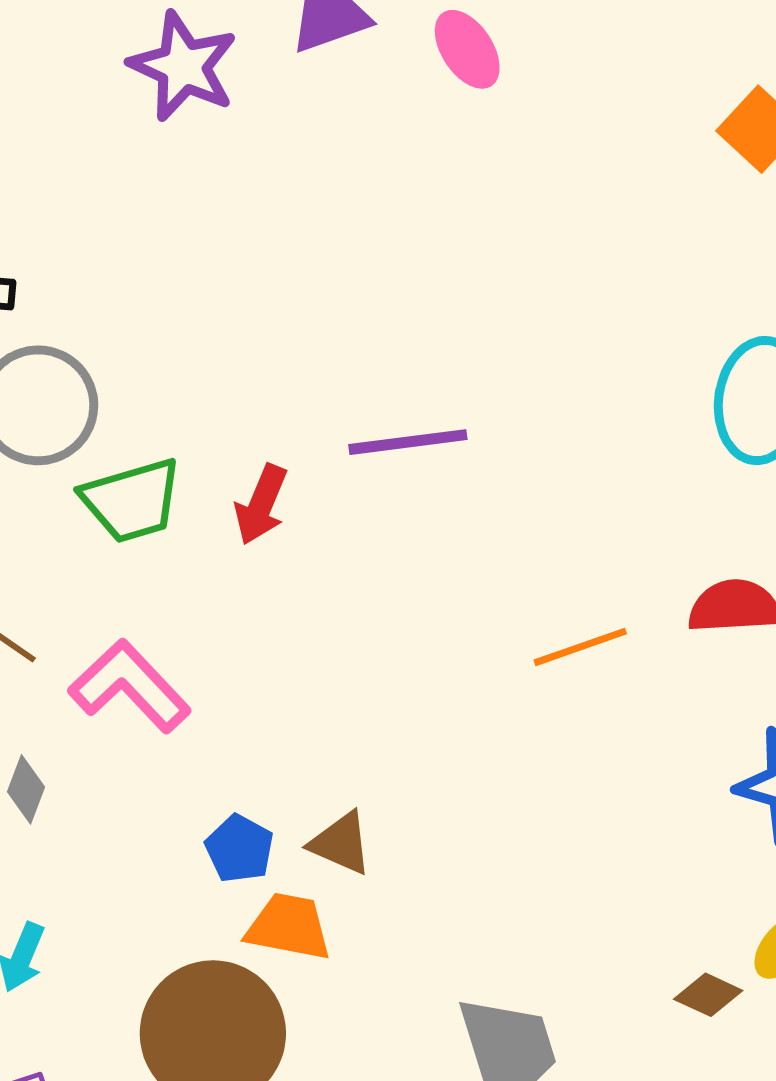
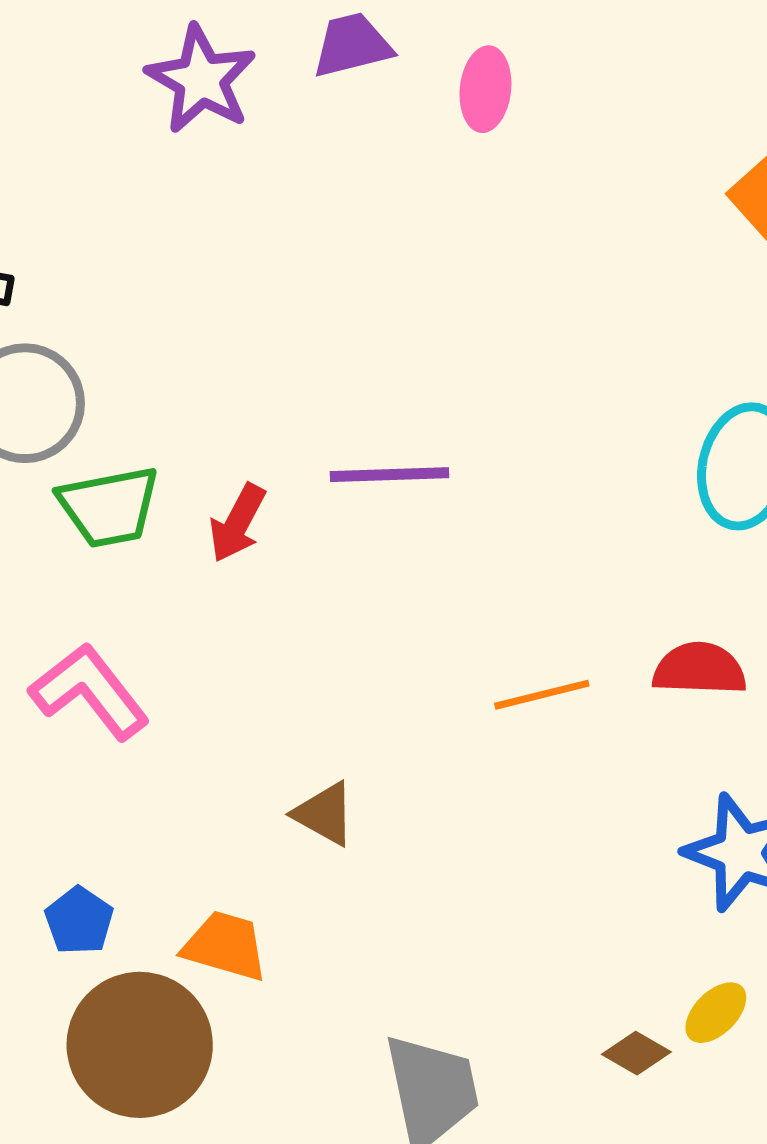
pink ellipse: (467, 49) -> (485, 89), turned 34
brown triangle: (341, 843) -> (324, 814), moved
blue pentagon: (239, 849) -> (79, 921), moved

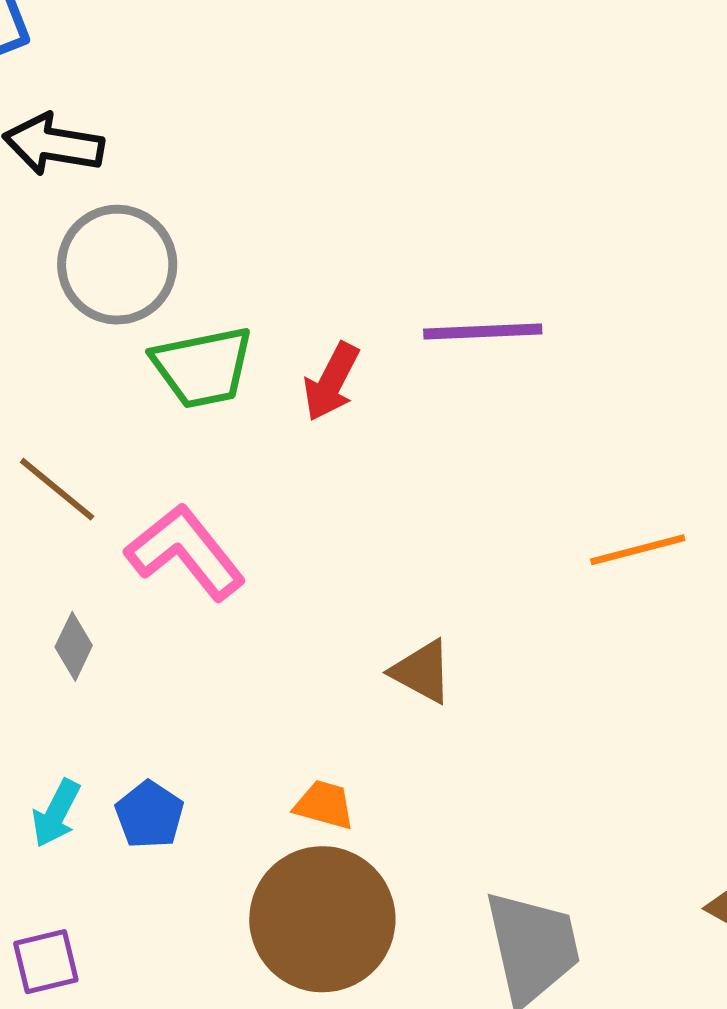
blue pentagon: (79, 921) -> (149, 815), moved
orange trapezoid: (225, 946) -> (324, 805), size x0.7
brown circle: (140, 1045) -> (322, 919), moved

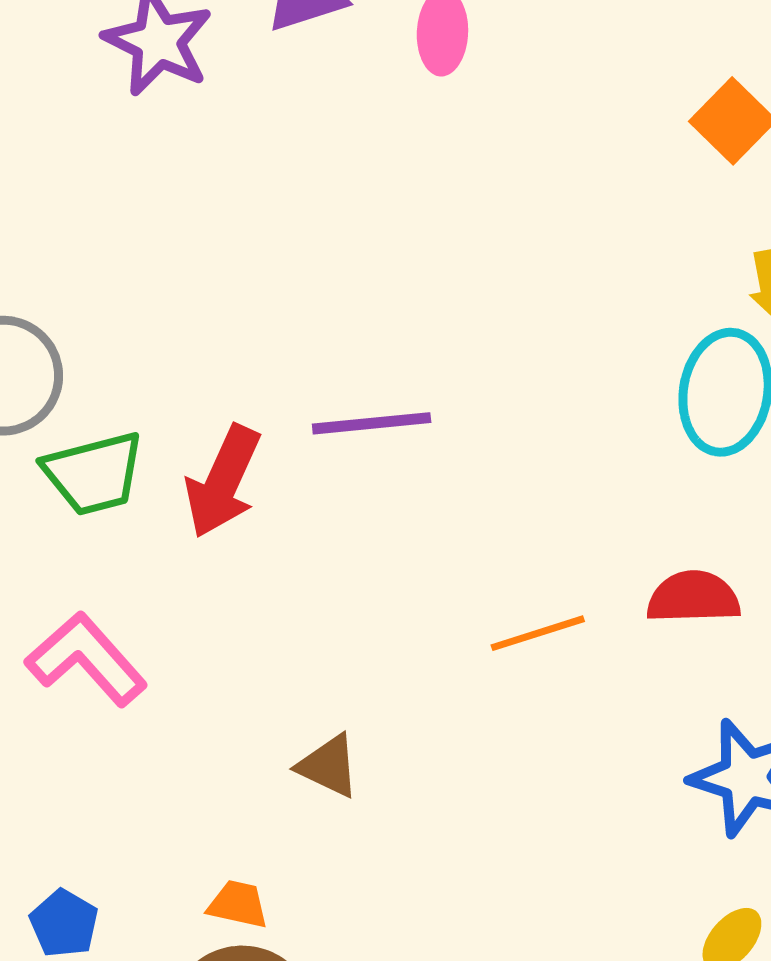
red arrow: (331, 382) -> (223, 481), size x1.4

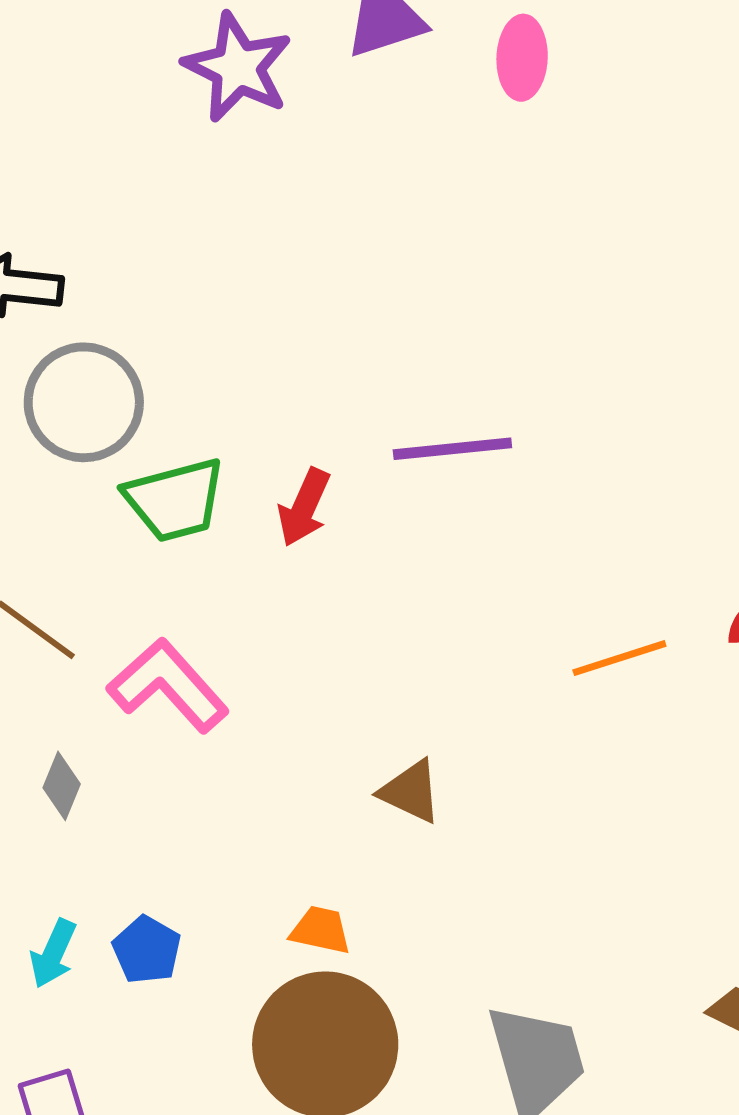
red arrow: (223, 481) -> (304, 507), size x0.7

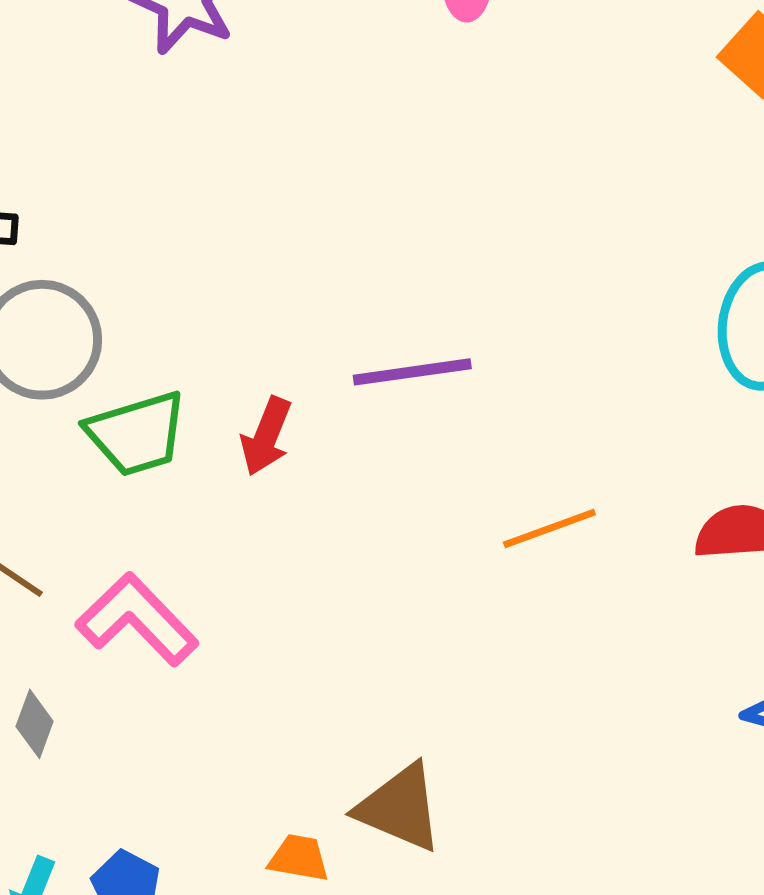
orange line: (619, 658) -> (549, 528), moved
brown triangle: (411, 792) -> (400, 808), moved, size x1.4

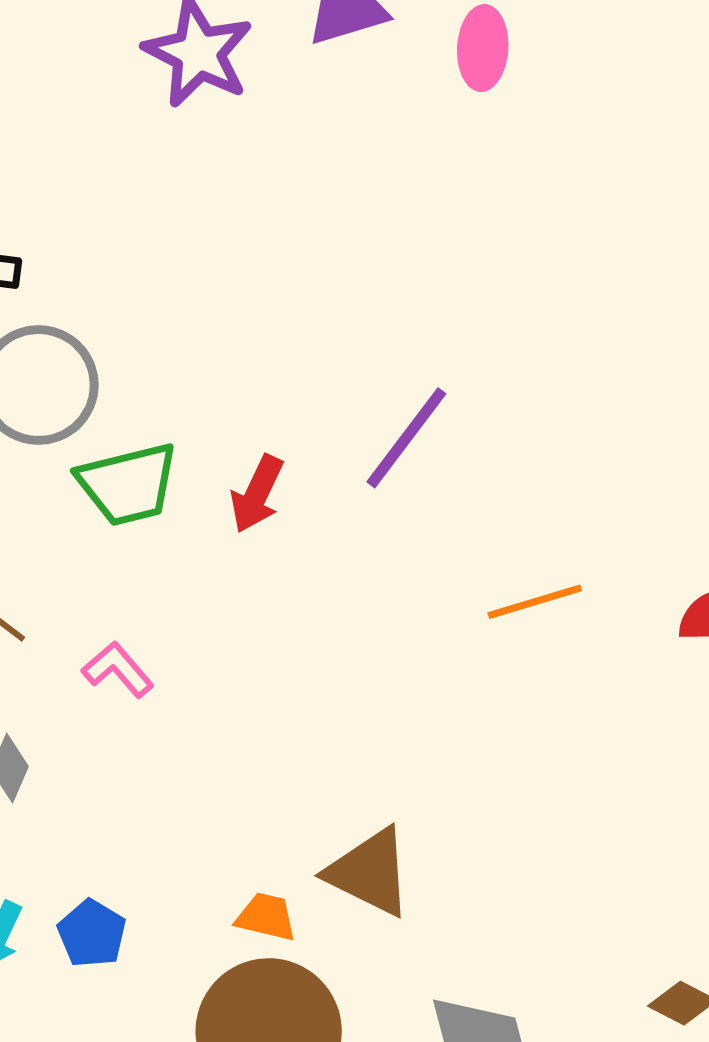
purple line: (412, 372) -> (406, 438), turned -48
pink L-shape: (137, 619) -> (118, 670), size x0.6

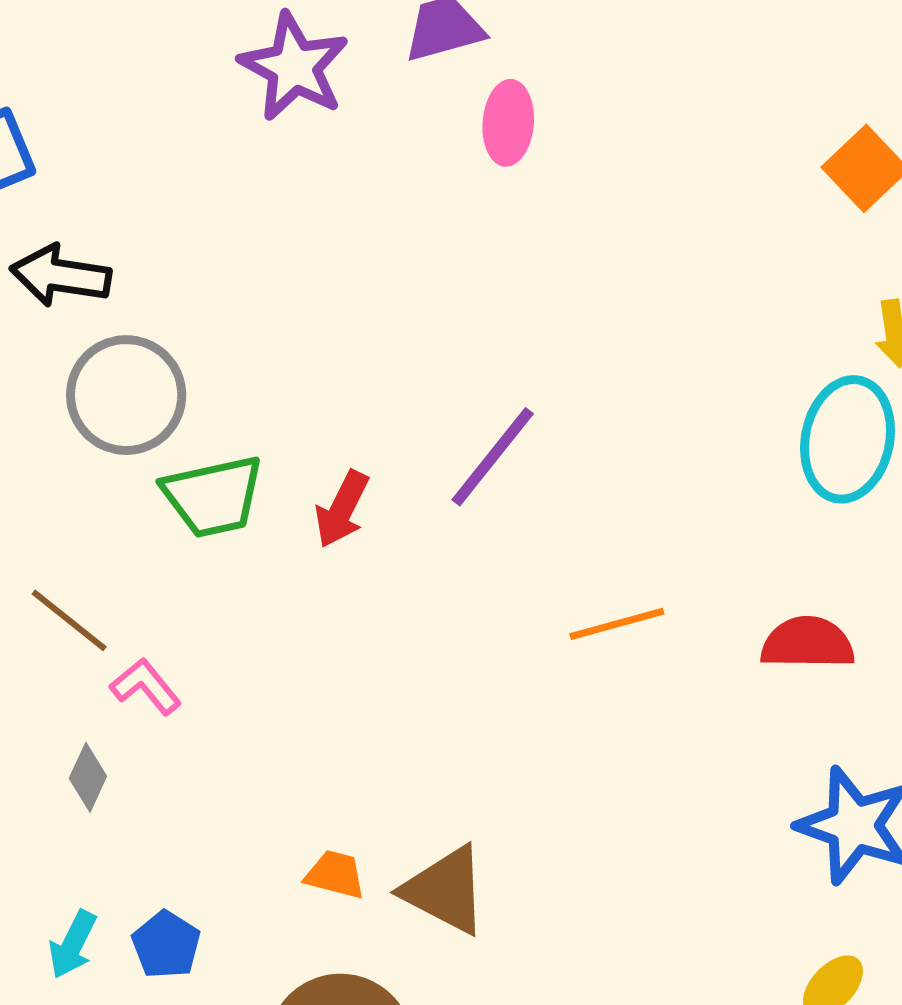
pink ellipse: (483, 48) -> (508, 123), moved
pink L-shape: (118, 670) -> (146, 686), moved
orange trapezoid: (266, 917) -> (335, 874), moved

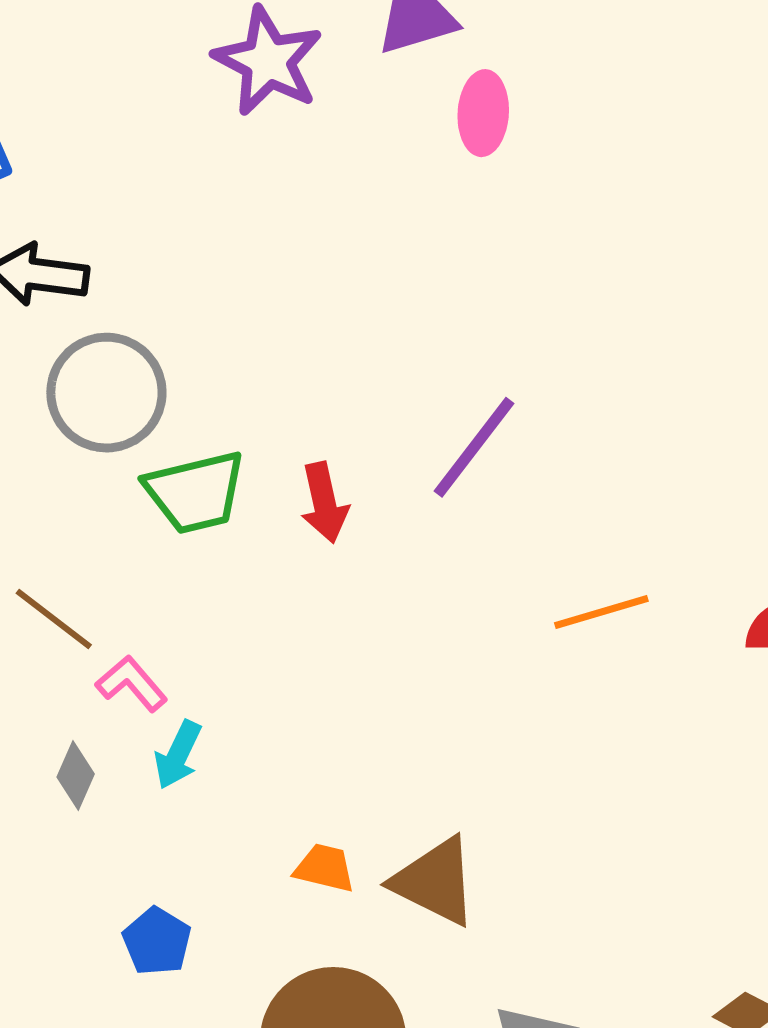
red arrow: (342, 509) -> (324, 503), turned -38
cyan arrow: (73, 944) -> (178, 755), moved

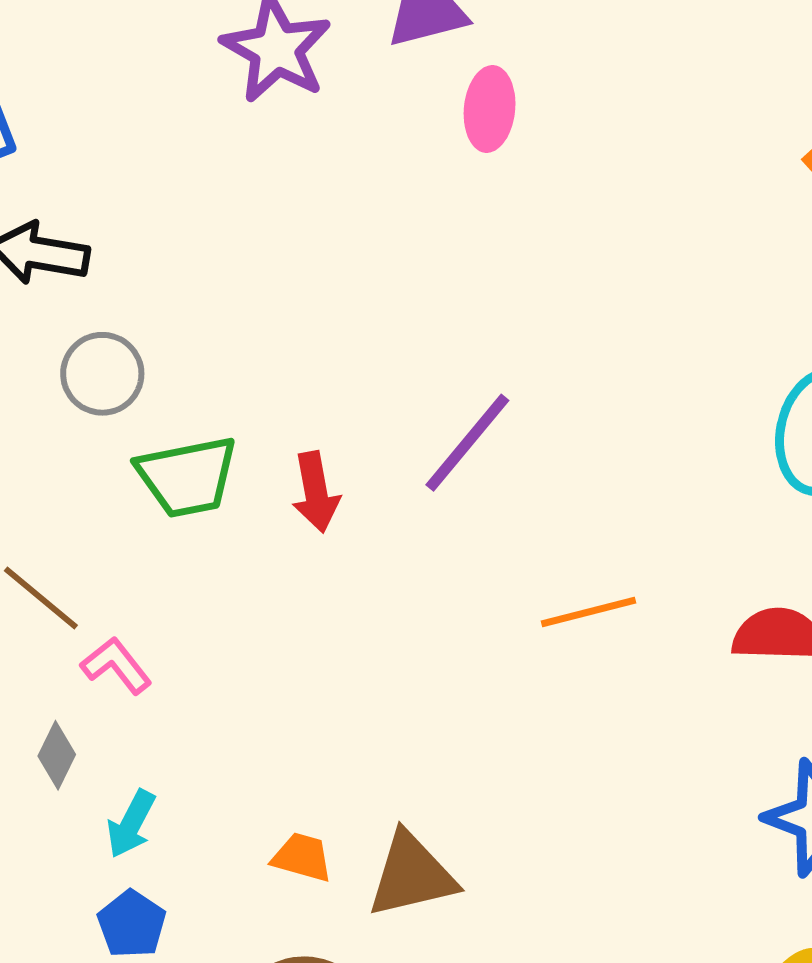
gray circle: (106, 393) -> (102, 374), size x0.7
cyan arrow: (178, 755) -> (131, 824), moved
brown triangle: (435, 882) -> (412, 875), turned -42

